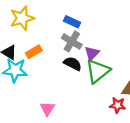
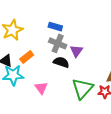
green triangle: (98, 71) -> (82, 89), moved
pink triangle: (47, 109) -> (41, 88), moved

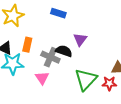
gray cross: (58, 43) -> (50, 57), moved
orange rectangle: (27, 57) -> (27, 45), turned -40

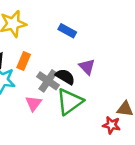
purple triangle: (80, 39) -> (87, 67), turned -32
green triangle: (86, 79) -> (70, 102), moved

